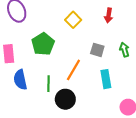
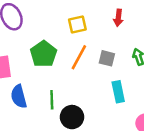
yellow square: (73, 20) -> (77, 25), turned 35
orange line: (73, 70) -> (79, 57), moved

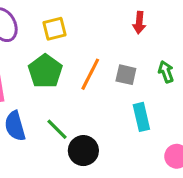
yellow square: (77, 25) -> (55, 29), moved
green line: (52, 100) -> (57, 129), turned -42

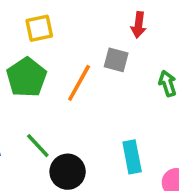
gray square: (126, 75) -> (116, 60), moved
cyan rectangle: (141, 117) -> (132, 157), moved

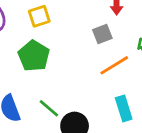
gray square: (116, 60) -> (102, 34), turned -30
orange line: (79, 83) -> (114, 65), moved, turned 36

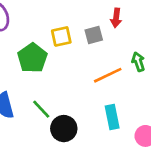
yellow square: (39, 16) -> (61, 36), moved
gray square: (102, 34) -> (94, 35), moved

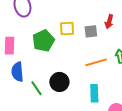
green line: (41, 109) -> (37, 88), moved
black circle: (64, 129) -> (59, 82), moved

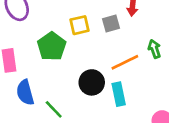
black circle: (59, 82) -> (92, 82), moved
cyan rectangle: (94, 93) -> (119, 94), moved

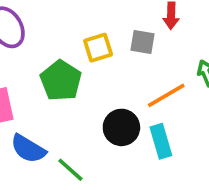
gray square: (111, 24) -> (142, 42), turned 30
blue semicircle: (25, 92) -> (28, 149), turned -40

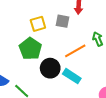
green pentagon: (61, 81) -> (30, 49), moved
cyan rectangle: (161, 141) -> (72, 76), turned -42

